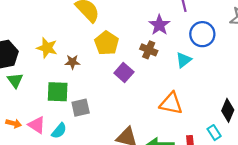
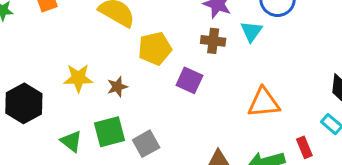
yellow pentagon: (107, 43) -> (155, 48), turned -30
cyan triangle: (184, 60) -> (251, 31), moved
green triangle: (15, 80) -> (71, 141), moved

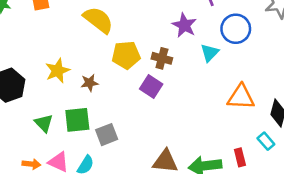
brown cross: (213, 41) -> (162, 58), moved
yellow star: (78, 78) -> (58, 71), turned -30
orange triangle: (264, 103) -> (241, 97), moved

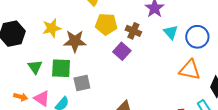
blue circle: (236, 29) -> (197, 37), moved
cyan triangle: (210, 53) -> (171, 32), turned -35
brown star: (89, 83) -> (75, 41), size x1.6

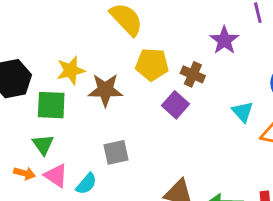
cyan triangle: (171, 32) -> (243, 112), moved
green triangle: (35, 67) -> (43, 145), moved
green square: (61, 68) -> (51, 105), moved

